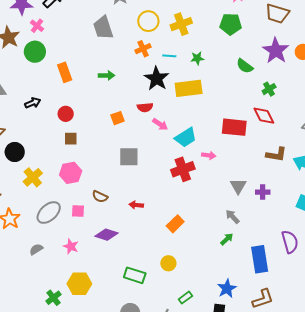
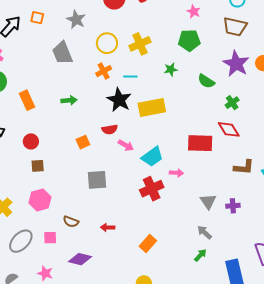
green star: (197, 58) -> (171, 69), moved

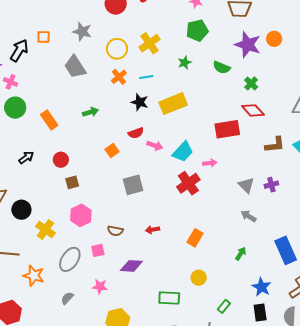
black star: (119, 100) -> (140, 102), size x0.7
green arrow: (200, 255) -> (241, 254), moved

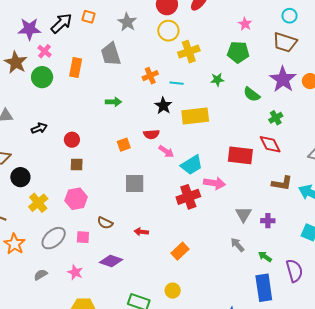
yellow circle: (117, 49) -> (168, 31), moved
orange rectangle: (49, 120) -> (76, 68), moved, turned 30
pink arrow: (210, 163) -> (214, 183), size x1.5
green arrow: (241, 254) -> (265, 257), moved, turned -104

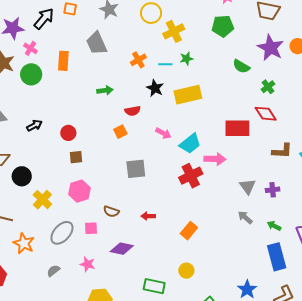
green star: (217, 80) -> (186, 59), moved
red semicircle: (151, 134) -> (133, 111), moved

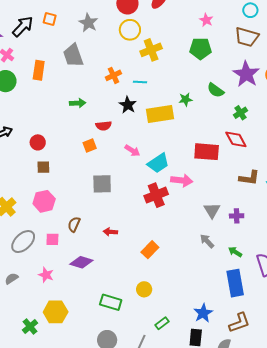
green star: (186, 59) -> (186, 99), moved
brown semicircle: (111, 212) -> (74, 224), turned 91

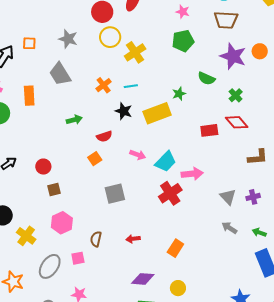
red rectangle: (207, 152) -> (209, 130), moved, size x0.7
purple diamond: (81, 262) -> (143, 279), moved

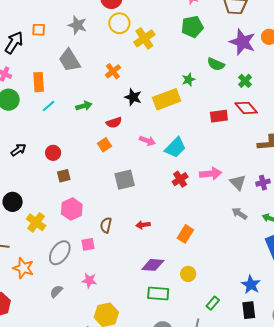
cyan line: (131, 86) -> (49, 106), moved, turned -32
pink arrow: (192, 174) -> (211, 174), moved
red cross: (170, 193) -> (180, 179), size x0.7

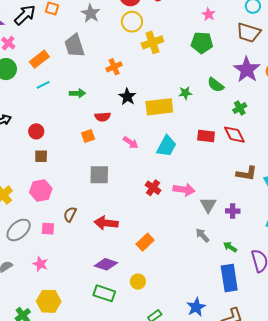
orange rectangle: (39, 82) -> (39, 59), turned 42
cyan trapezoid: (175, 148) -> (166, 146), moved, turned -30
red cross: (180, 179) -> (153, 188), turned -35
red arrow: (143, 225) -> (106, 223), size x1.6

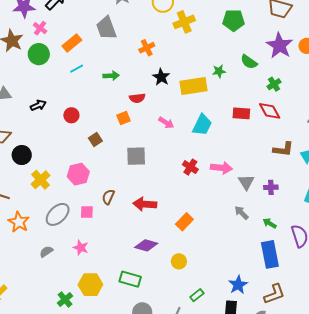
brown square: (41, 156) -> (95, 139), moved, turned -32
green rectangle: (104, 293) -> (130, 279), moved

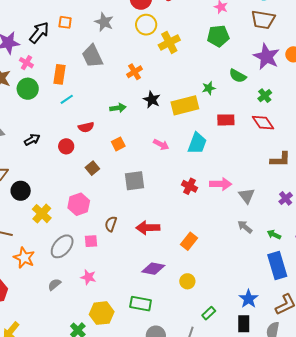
orange rectangle: (72, 43) -> (60, 74), turned -36
green arrow: (111, 76) -> (118, 108), moved
red semicircle: (137, 98) -> (86, 127), moved
red rectangle: (241, 113) -> (226, 120), moved
purple cross: (271, 187) -> (286, 198), moved, turned -32

